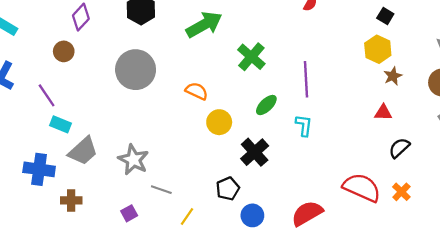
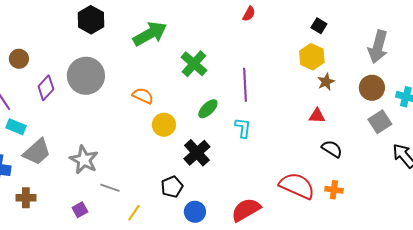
purple diamond: (81, 17) -> (46, 88), moved
black semicircle: (399, 148) -> (332, 149), turned 75
orange cross: (401, 192) -> (334, 190), turned -36

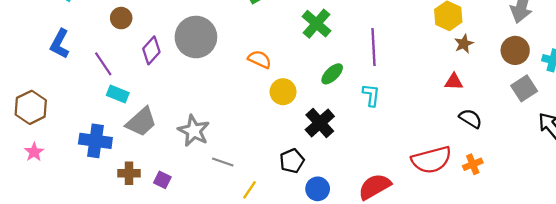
red semicircle: (297, 186) -> (431, 160), turned 141
orange cross: (334, 190) -> (473, 164), turned -30
purple square: (80, 210) -> (162, 180), moved, turned -35

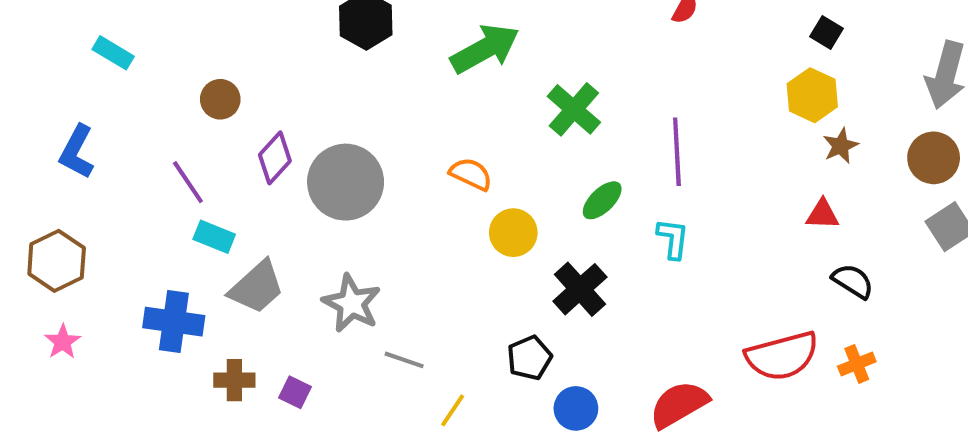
gray circle: (196, 37) -> (346, 182), moved
blue L-shape: (60, 44) -> (77, 152), moved

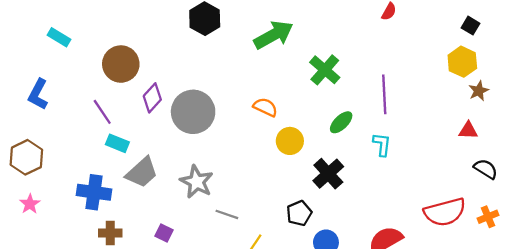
brown circle: (220, 99) -> (121, 64), size x1.6
brown cross: (234, 380) -> (110, 233), moved

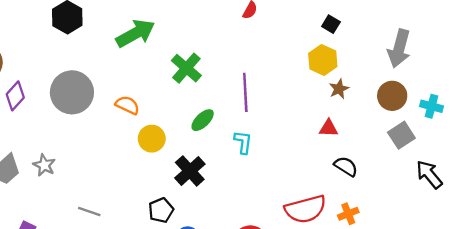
gray circle: (193, 112) -> (72, 92), moved
gray star: (197, 182) -> (44, 165), moved, size x0.7

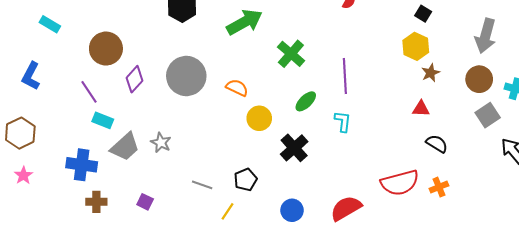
black pentagon: (161, 210) -> (245, 180), moved

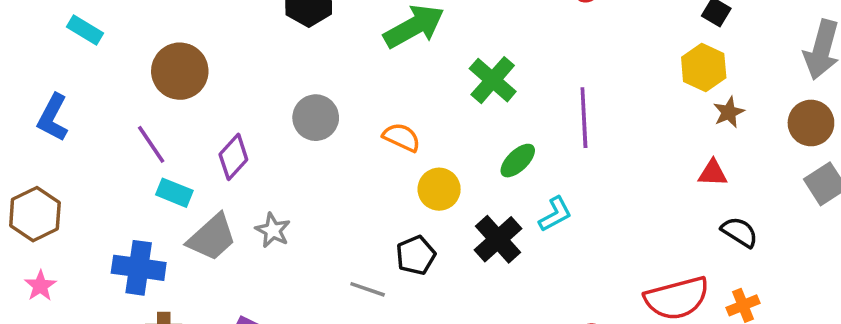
gray circle: (186, 76) -> (316, 118), size x0.7
purple diamond: (134, 79) -> (233, 157), moved
cyan L-shape: (343, 121) -> (555, 214), moved, turned 55
black pentagon: (245, 180) -> (416, 255), moved
gray line: (202, 185) -> (368, 289), moved

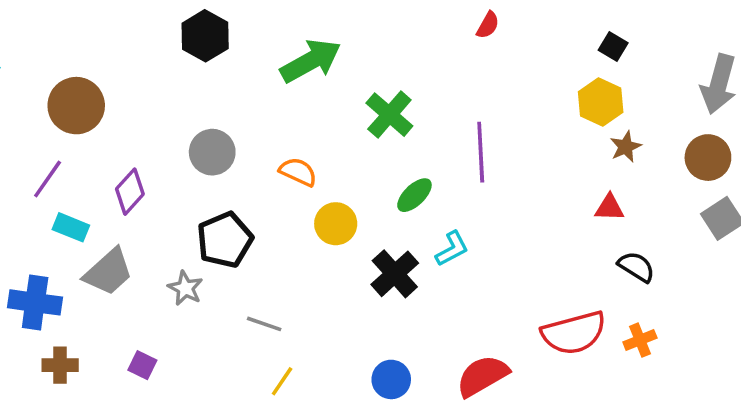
purple line: (151, 144) -> (48, 179), turned 69
gray star: (273, 230) -> (185, 288), moved
black pentagon: (416, 255) -> (225, 240), moved, size x1.4

